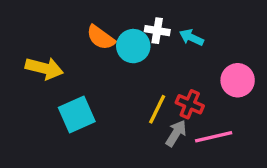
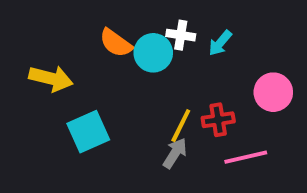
cyan arrow: (191, 37) -> (220, 43), turned -75
red cross: (190, 104) -> (218, 120), turned -32
gray arrow: (176, 133) -> (175, 153), moved

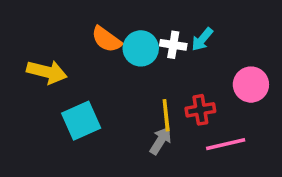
white cross: (181, 35) -> (173, 45), moved
yellow line: (181, 126) -> (166, 115), turned -32

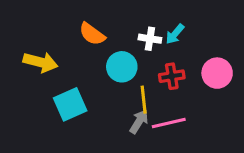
cyan circle: (141, 48) -> (122, 67), moved
red cross: (200, 110) -> (172, 76), moved
pink line: (226, 144) -> (169, 123), moved

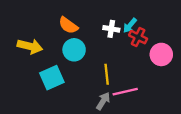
cyan circle: (122, 67) -> (74, 50), moved
red cross: (172, 76) -> (138, 37), moved, turned 36
gray arrow: (139, 122) -> (103, 101), moved

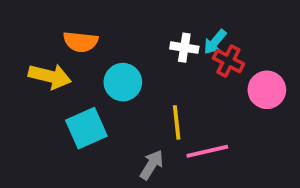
orange semicircle: (68, 25) -> (81, 42), moved, turned -30
gray arrow: (103, 101) -> (152, 165), moved

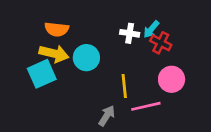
yellow arrow: (50, 76) -> (54, 54), moved
pink circle: (267, 90) -> (172, 79), moved
cyan square: (86, 128) -> (42, 74), moved

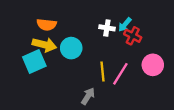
pink circle: (172, 79) -> (153, 65), moved
pink line: (146, 106) -> (120, 74), moved, turned -45

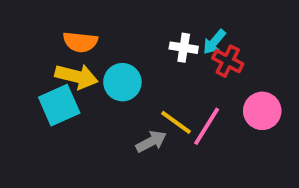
yellow line: (102, 72) -> (176, 122), turned -48
gray arrow: (88, 96) -> (151, 142), moved, turned 30

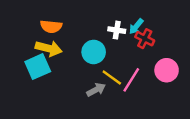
cyan circle: (122, 82) -> (94, 52), moved

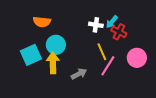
yellow arrow: (49, 48) -> (53, 63), moved, turned -105
cyan circle: (94, 52) -> (56, 45), moved
yellow line: (112, 78) -> (102, 52), moved, turned 30

